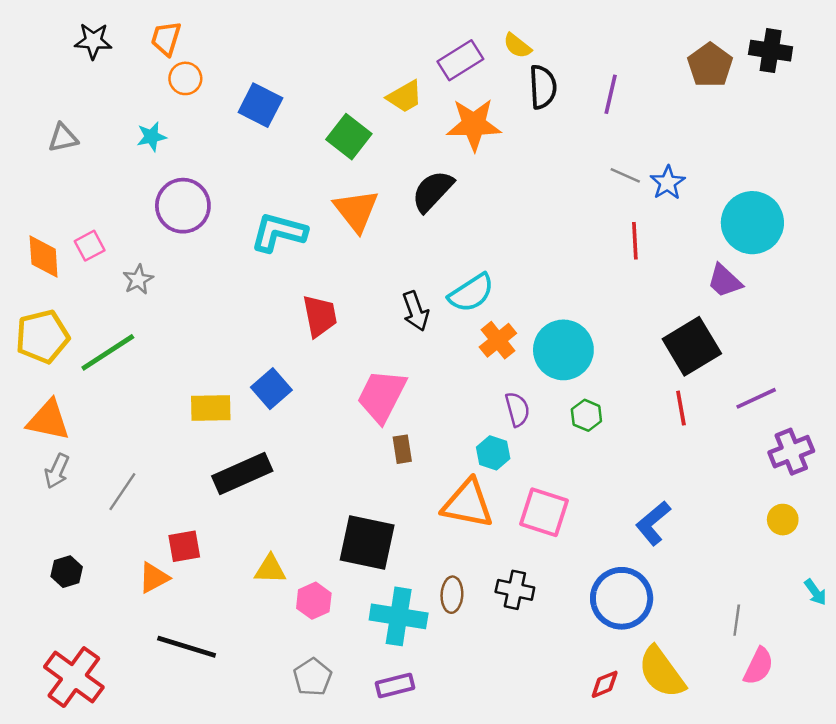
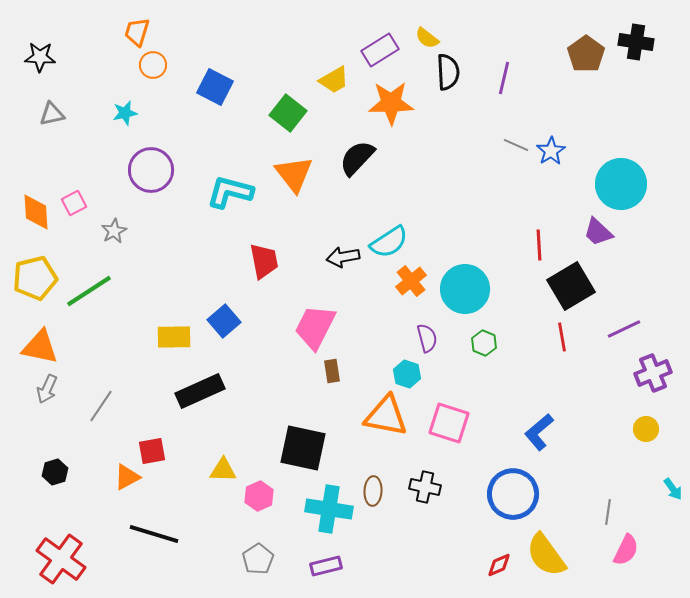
black star: (93, 41) -> (40, 57), moved
red line: (635, 241) -> (539, 245), moved
black arrow: (416, 311) -> (343, 257), turned 100

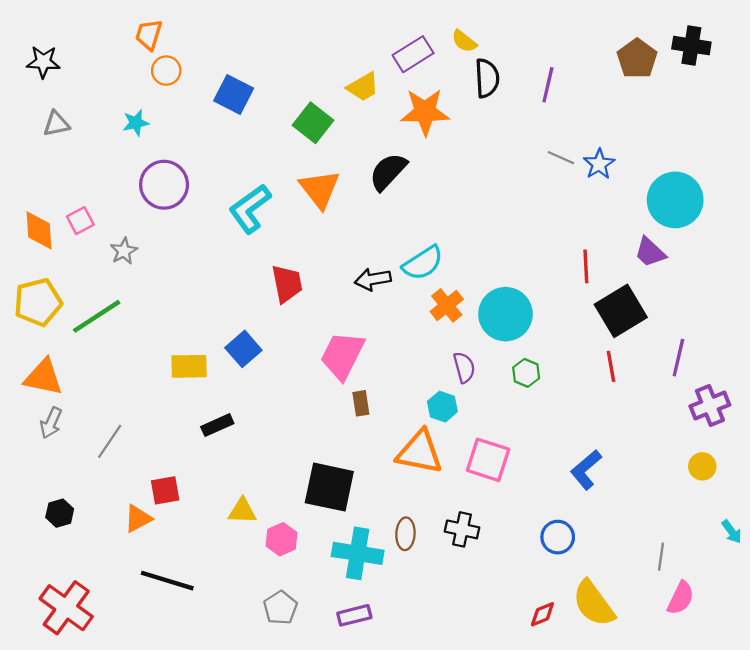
cyan L-shape: (230, 192) -> (250, 209), turned -51
purple line: (624, 329) -> (678, 358), turned -52
black rectangle: (200, 391) -> (217, 425), size x0.6
blue circle: (513, 494) -> (558, 537), size x0.6

